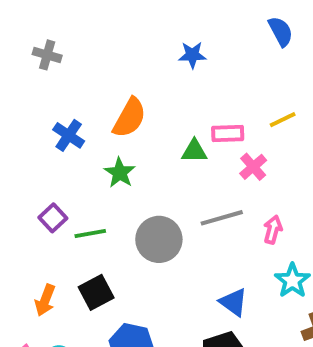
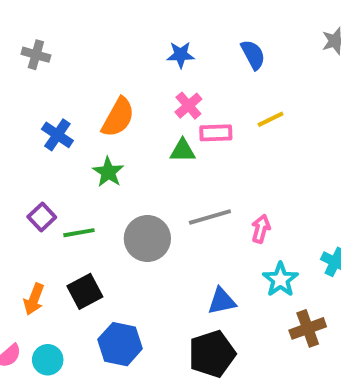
blue semicircle: (281, 31) -> (253, 55), moved
pink cross: (253, 167) -> (188, 106), moved
blue triangle: (234, 302) -> (222, 301), turned -48

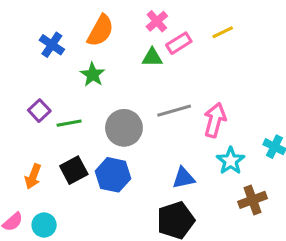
pink rectangle: (216, 133) -> (179, 43), turned -30
pink arrow: (261, 229) -> (215, 120), size x1.5
blue hexagon: (120, 344) -> (113, 175), moved

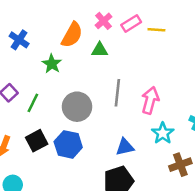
orange semicircle: (100, 31) -> (72, 35), moved
yellow line: (223, 32) -> (156, 30), turned 30
pink rectangle: (179, 43) -> (131, 23), moved
gray line: (174, 111) -> (117, 93), turned -68
green line: (69, 123) -> (33, 103), turned -54

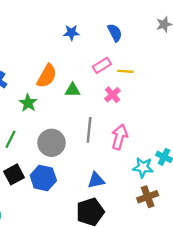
pink cross: (103, 21) -> (112, 95), moved
cyan star: (163, 133) -> (143, 167), moved, turned -30

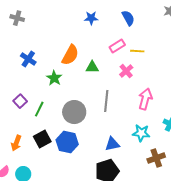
pink arrow: (120, 137) -> (145, 99), moved
cyan star: (143, 167) -> (141, 133), moved

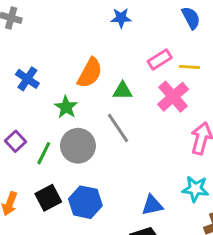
blue semicircle: (128, 18) -> (191, 18), moved
pink cross: (126, 71) -> (173, 97), size x1.5
gray line: (106, 101) -> (118, 128), moved, turned -40
gray circle: (74, 112) -> (78, 146), moved

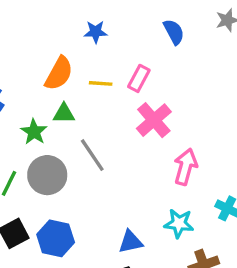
pink rectangle: (160, 60) -> (139, 78), turned -30
yellow line: (189, 67) -> (101, 83), moved
orange semicircle: (90, 73) -> (59, 73), moved
green triangle: (123, 91) -> (64, 113), moved

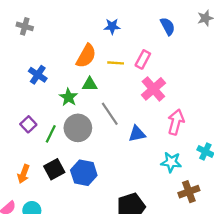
blue triangle: (131, 242) -> (137, 134), moved

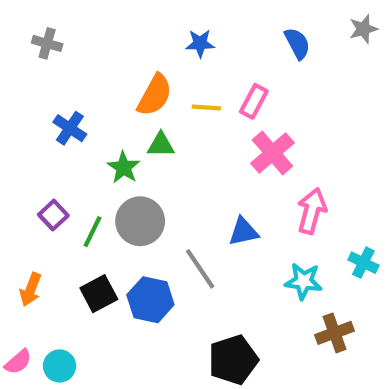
gray line: (110, 114) -> (200, 269), moved
orange arrow: (24, 174) -> (31, 289), moved

